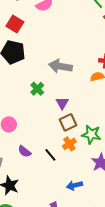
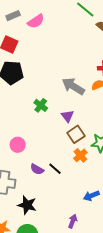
gray arrow: (60, 66) -> (73, 86), moved, turned 30
black line: (50, 155) -> (55, 169), moved

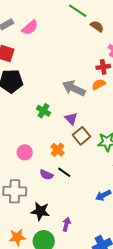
orange cross: (80, 155) -> (58, 150), moved
purple arrow: (73, 221) -> (66, 224), moved

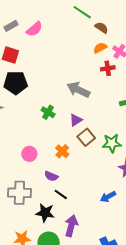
orange semicircle: (99, 84) -> (100, 48), moved
purple triangle: (71, 119) -> (76, 120), turned 40
black line: (64, 172) -> (61, 194), moved
purple arrow: (66, 224) -> (71, 226), size x1.5

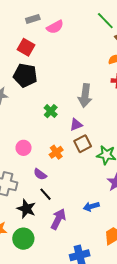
gray arrow: (78, 90) -> (85, 96), turned -120
purple arrow: (71, 226) -> (58, 219), moved

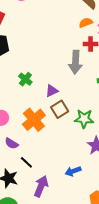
gray arrow: (85, 96) -> (75, 62), moved
orange cross: (56, 152) -> (34, 120), size x1.6
purple semicircle: (40, 174) -> (12, 143), moved

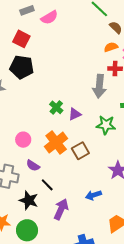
green cross: (25, 79) -> (56, 107), moved
brown square: (60, 109) -> (80, 151), moved
green star: (84, 119) -> (106, 125), moved

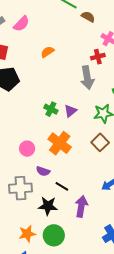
orange semicircle: (111, 47) -> (47, 52), moved
brown square: (80, 151) -> (100, 142), moved

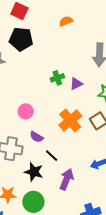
green cross: (51, 109) -> (57, 78), turned 32
orange cross: (60, 143) -> (70, 120), moved

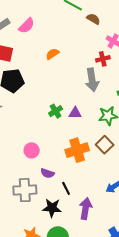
purple triangle: (76, 84) -> (75, 113), turned 40
orange cross: (70, 120) -> (77, 150), turned 35
black line: (52, 156) -> (66, 188), turned 32

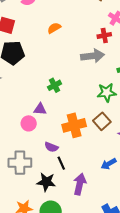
gray arrow: (92, 80) -> (92, 56), turned -90
purple triangle: (75, 113) -> (40, 109), moved
purple semicircle: (47, 173) -> (51, 147), moved

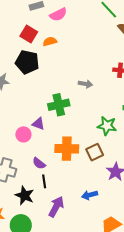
orange semicircle: (54, 28) -> (50, 42), moved
gray arrow: (92, 56) -> (85, 84), moved, size x0.6
green cross: (55, 85) -> (59, 105), size x1.5

